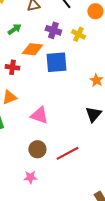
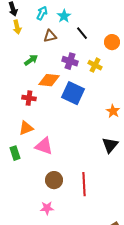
blue square: (56, 62) -> (73, 93), turned 30
pink triangle: (39, 115) -> (44, 146), moved
red line: (67, 153) -> (84, 184), turned -65

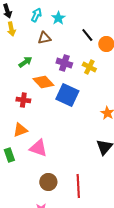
black line: (82, 33) -> (87, 35), moved
orange diamond: (49, 80) -> (43, 82), turned 40

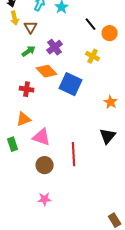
brown triangle: (44, 38) -> (31, 27), moved, turned -48
purple cross: (64, 63) -> (55, 47), moved, turned 35
brown circle: (48, 182) -> (45, 165), moved
red line: (78, 186) -> (74, 154), moved

